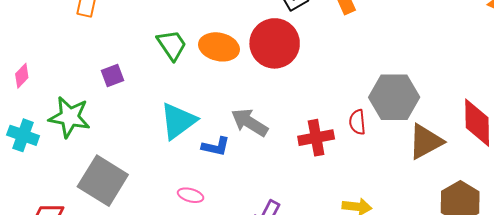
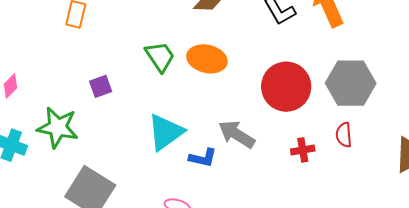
red circle: (275, 43) -> (286, 87), moved
gray hexagon: (394, 97) -> (351, 83), moved
red cross: (316, 138) -> (303, 150), size x0.7

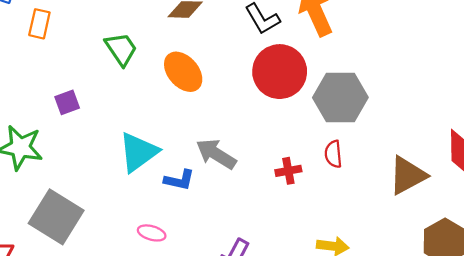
green trapezoid: (160, 57) -> (121, 49), moved
orange ellipse: (207, 59) -> (183, 72), turned 36
red circle: (286, 87) -> (280, 72), moved

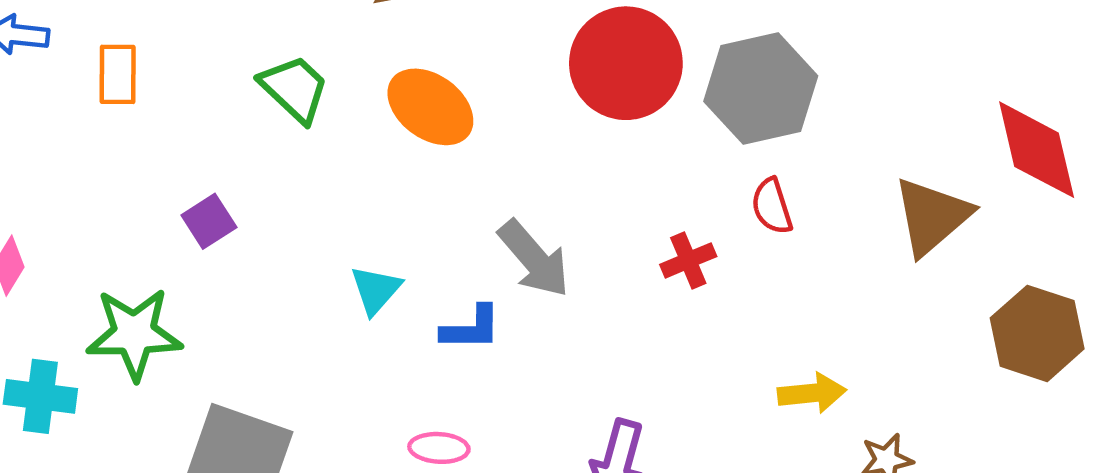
cyan triangle: (138, 152) -> (376, 290), size x0.6
gray arrow: (216, 154) -> (534, 259), turned -150

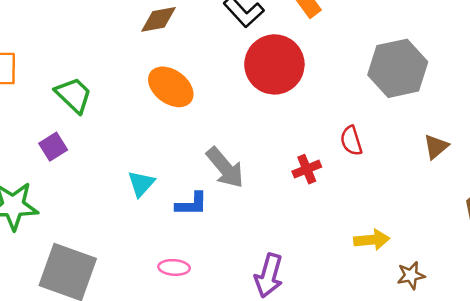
green trapezoid: (294, 89) -> (74, 95), moved
gray hexagon: (761, 89) -> (398, 68), moved
brown triangle: (932, 216) -> (436, 147), size x0.6

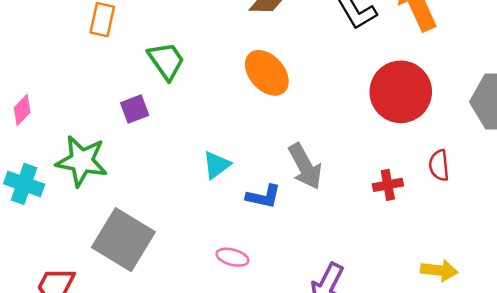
red circle: (274, 64) -> (401, 92), moved

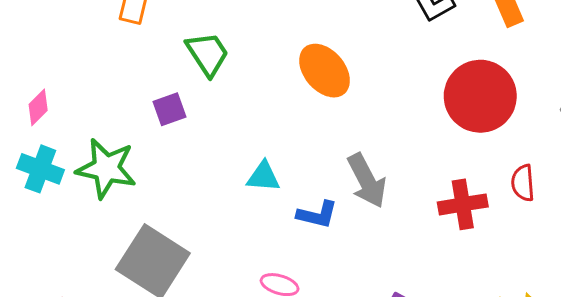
cyan triangle: (216, 165) -> (263, 177), turned 40
cyan cross: (24, 184) -> (40, 169), moved
red cross: (388, 185) -> (463, 204), size x1.4

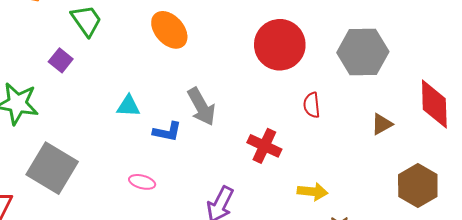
purple square: (169, 109) -> (61, 60), turned -30
red cross: (463, 204) -> (264, 146), moved, turned 36

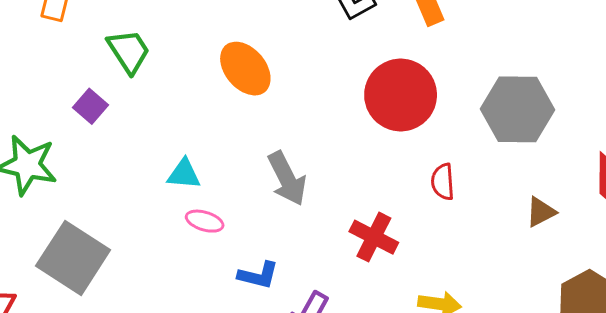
blue L-shape: (167, 132) -> (258, 275), moved
pink ellipse: (142, 182) -> (205, 221), moved

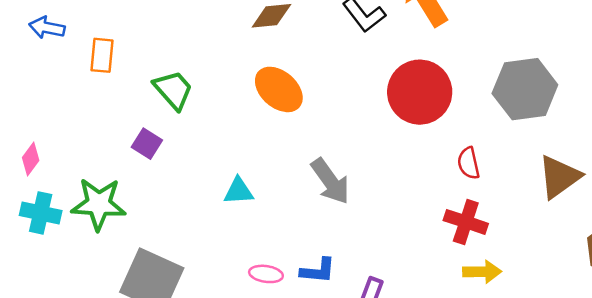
brown triangle: (541, 212) -> (559, 177), size x1.6
pink ellipse: (205, 221) -> (266, 274), moved
red cross: (374, 237) -> (466, 222), moved

